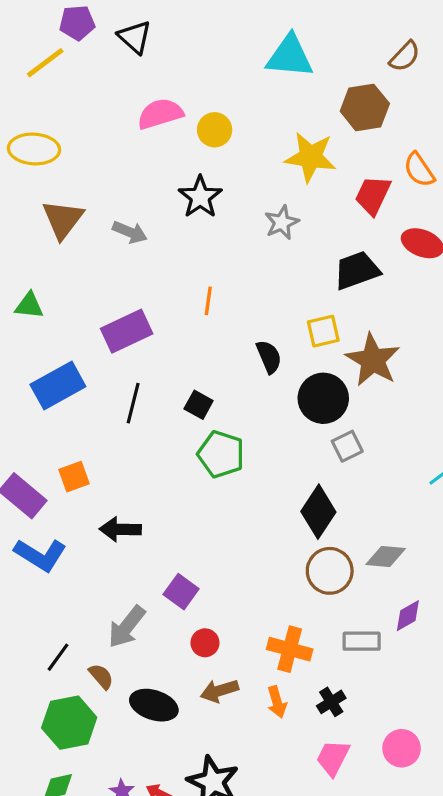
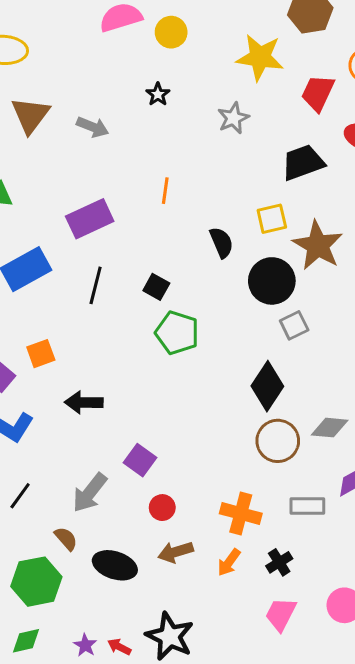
black star: (200, 197) -> (158, 94), size x0.6
black line: (58, 657) -> (20, 496), moved
orange arrow: (277, 702) -> (229, 562), turned 52

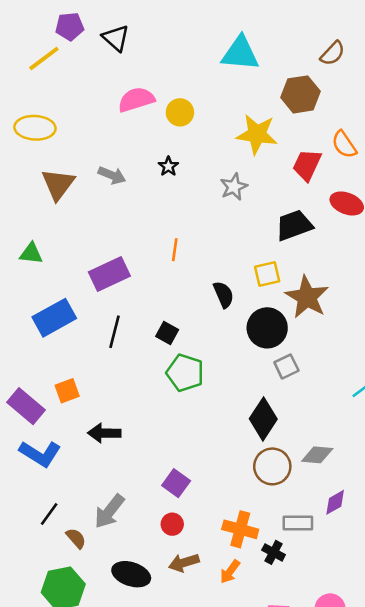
gray arrow: (93, 127) -> (112, 175), moved
purple square: (140, 460) -> (176, 483), moved
brown semicircle: (66, 539) -> (76, 538), moved
black cross: (279, 562) -> (274, 552), moved, turned -30

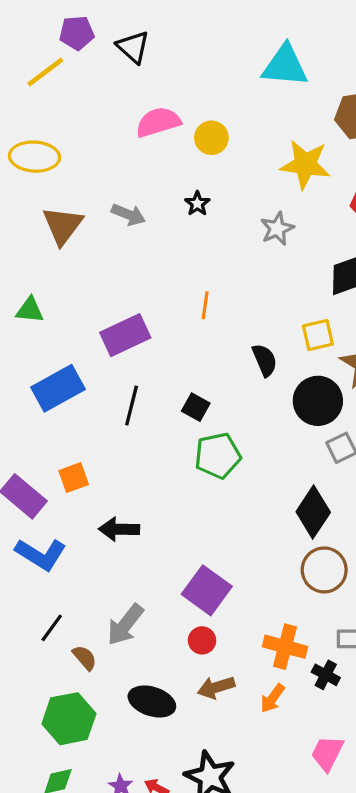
green pentagon: (185, 373) -> (218, 456), turned -30
purple square: (176, 483) -> (207, 590), size x1.4

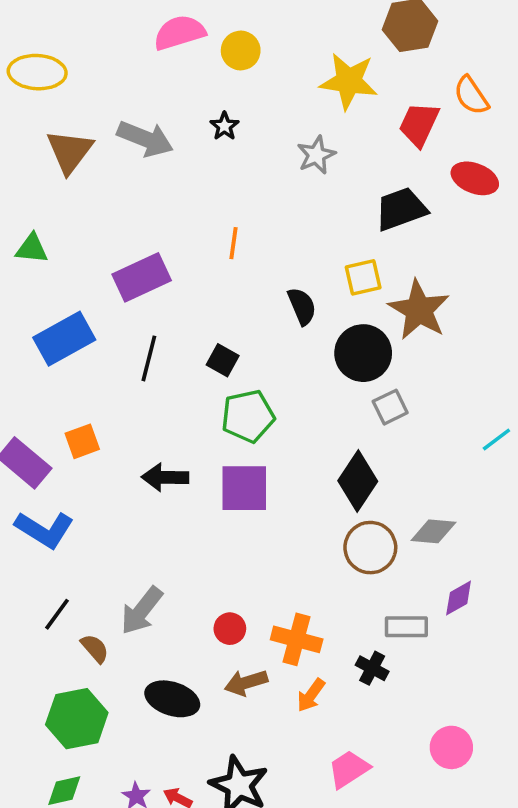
gray arrow: (128, 215) -> (145, 139), size x1.4
black arrow: (119, 529) -> (165, 477), moved
purple square: (207, 590) -> (244, 488), moved, turned -36
orange cross: (285, 647) -> (297, 639), moved
pink trapezoid: (327, 753) -> (349, 769), moved, turned 30

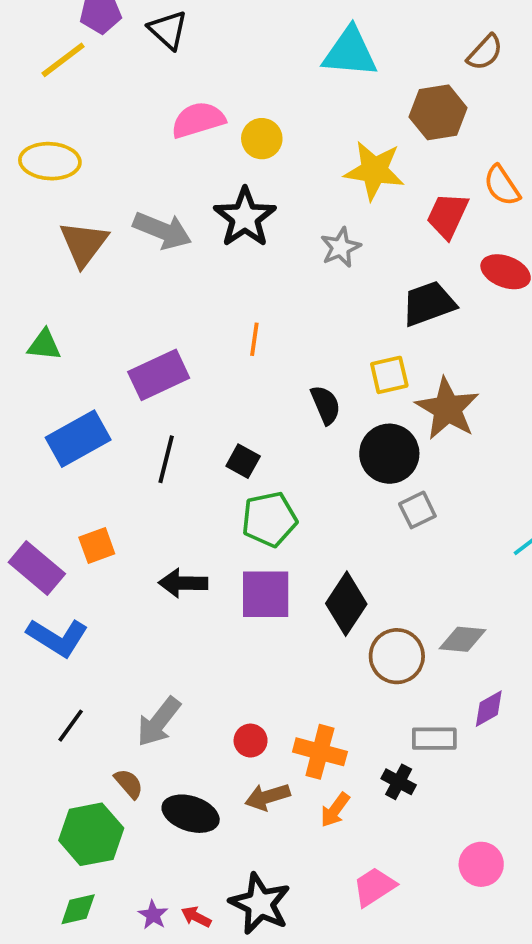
black star: (224, 126) -> (245, 217), size x2.0
black diamond: (358, 481) -> (346, 604), moved
brown semicircle: (95, 648) -> (129, 784), moved

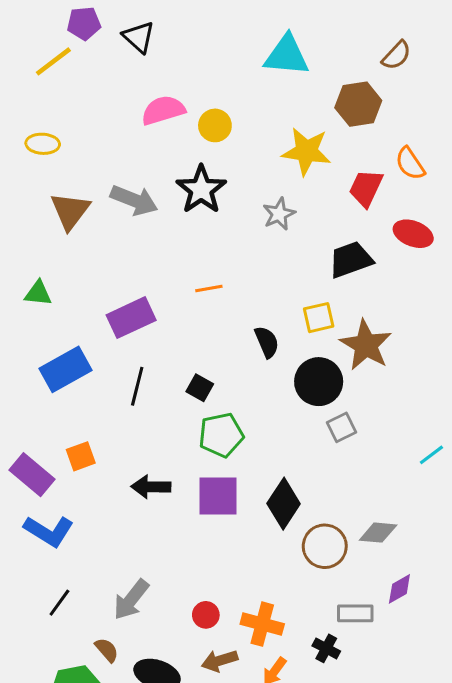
yellow ellipse: (50, 161) -> (43, 144), size x0.7
orange line: (254, 339) -> (209, 289), turned 72

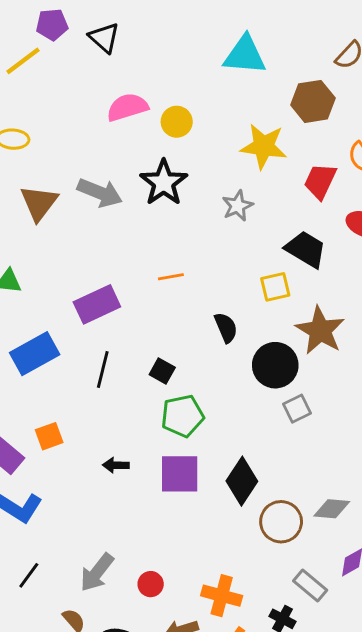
black trapezoid: (351, 260) -> (306, 249), turned 51
yellow square: (319, 318) -> (275, 287), moved
black arrow: (151, 487) -> (116, 465), size x0.7
gray rectangle: (355, 613) -> (310, 586), turned 40
red circle: (206, 615) -> (151, 584), moved

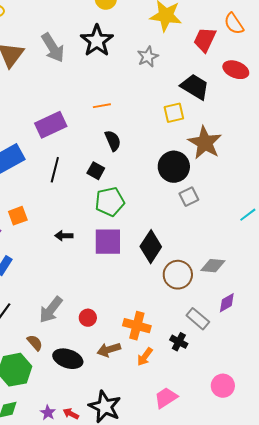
gray arrow: (100, 193) -> (53, 48), turned 36
black semicircle: (226, 328) -> (113, 141), moved

